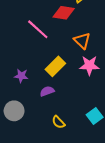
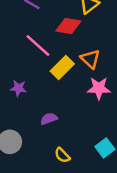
yellow rectangle: (55, 66) -> (62, 67), moved
purple star: (21, 76) -> (18, 88), moved

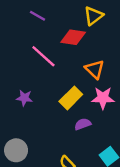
yellow rectangle: (62, 67) -> (71, 98), moved
purple semicircle: (49, 119) -> (83, 124), moved

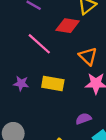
yellow rectangle: (71, 98) -> (53, 83), moved, turned 55
purple semicircle: (83, 124) -> (83, 119), moved

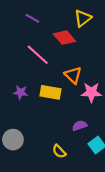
red diamond: (68, 26) -> (64, 38), turned 40
orange triangle: (88, 56) -> (73, 75), moved

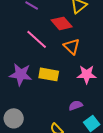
orange triangle: (73, 75) -> (72, 46), moved
purple star: (20, 92) -> (21, 74), size x1.6

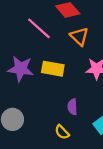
purple semicircle: (76, 105) -> (72, 107), moved, turned -72

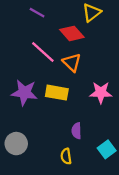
orange triangle: (79, 36) -> (72, 62), moved
yellow semicircle: (62, 132) -> (66, 156), turned 35

